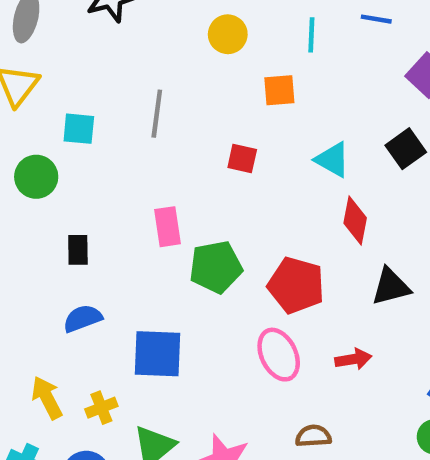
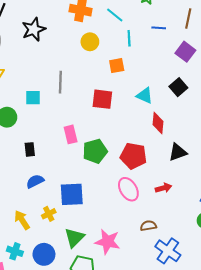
cyan square: (79, 129) -> (33, 98), moved
red square: (242, 159) -> (102, 99), size x1.5
yellow cross: (101, 408) -> (49, 214), moved

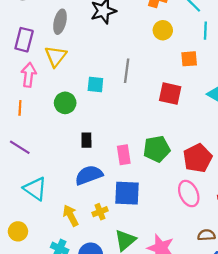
pink rectangle: (71, 134) -> (124, 155), moved
red pentagon: (133, 156) -> (198, 158), turned 30
blue semicircle: (35, 181) -> (89, 175), size x1.4

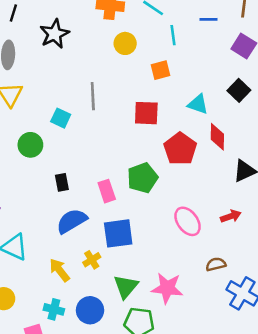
cyan square: (95, 85) -> (61, 118), turned 30
red pentagon: (198, 158) -> (180, 149), moved

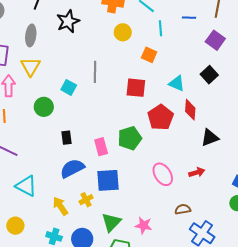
orange square: (160, 70) -> (149, 55), turned 35
pink star: (167, 288) -> (144, 225), size x0.7

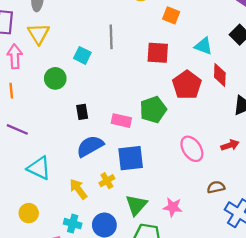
pink rectangle: (101, 147) -> (121, 121), turned -60

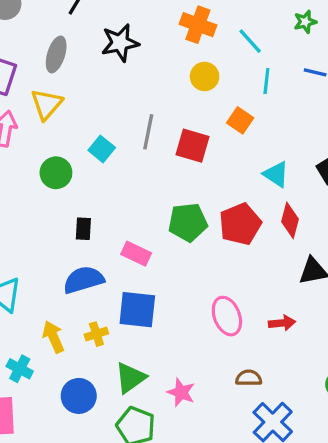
red square: (158, 53) -> (193, 146), moved
green pentagon: (153, 110) -> (188, 222), moved
cyan cross: (73, 224) -> (20, 369), moved

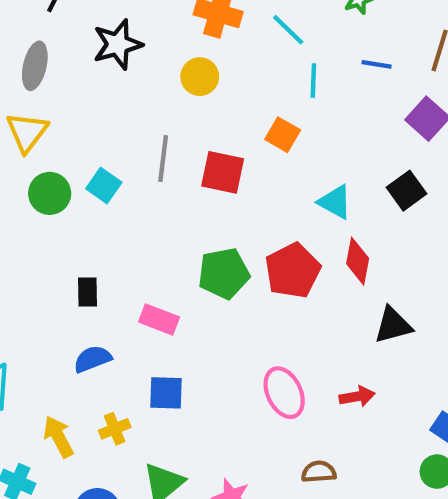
yellow circle: (205, 76) -> (200, 77), moved
green circle: (56, 173) -> (50, 193), moved
blue semicircle: (84, 280) -> (93, 359), size x0.7
blue square: (137, 310) -> (166, 393), size x0.7

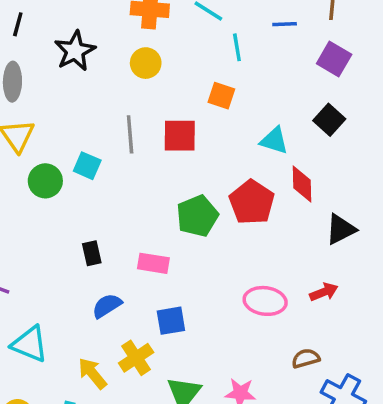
pink ellipse: (284, 393) -> (265, 301), turned -45
yellow cross: (115, 429) -> (136, 358), size x1.4

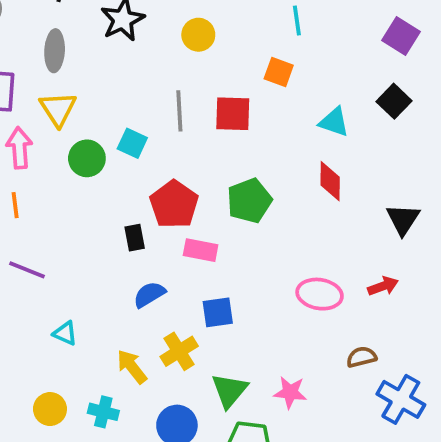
red diamond: (302, 184) -> (330, 181), moved
red pentagon: (252, 202) -> (174, 204), moved
black triangle: (341, 229) -> (403, 219), turned -32
cyan triangle: (30, 344) -> (65, 333), size x0.6

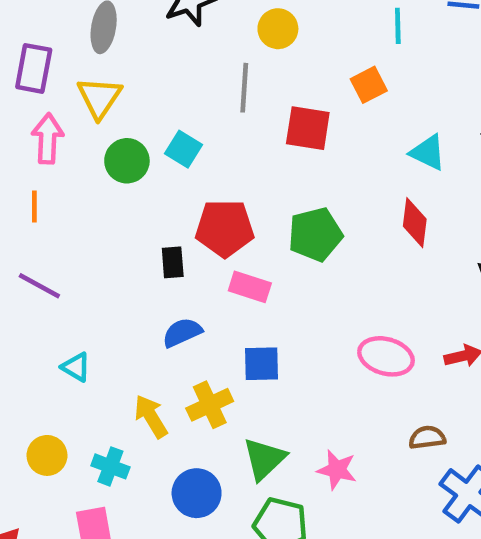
orange square: (279, 72) -> (369, 85), turned 36
gray line: (179, 111) -> (244, 88), moved
red pentagon: (174, 204) -> (225, 228), turned 30

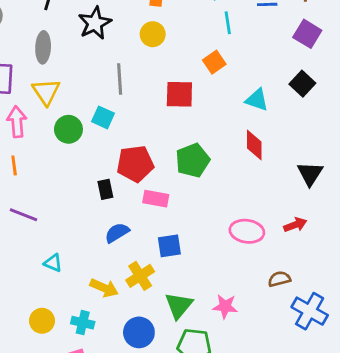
gray line: (244, 88) -> (120, 79), moved
yellow arrow: (151, 416) -> (104, 288), turned 152

